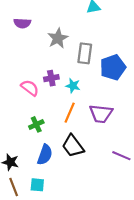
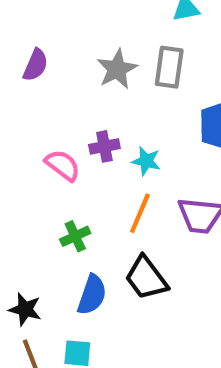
purple semicircle: (22, 23) -> (36, 65), moved, turned -70
gray rectangle: (85, 53) -> (169, 67), moved

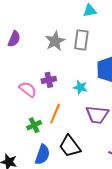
cyan star: (146, 161) -> (80, 87), moved
orange line: (140, 213) -> (55, 114), moved

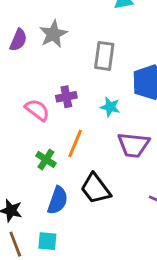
gray rectangle: (81, 40) -> (104, 56), moved
gray star: (55, 41) -> (53, 34), moved
green cross: (34, 125) -> (46, 159), turned -32

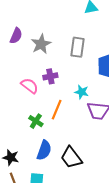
gray star: (53, 34) -> (41, 44), moved
cyan star: (110, 107) -> (82, 92), moved
black trapezoid: (96, 189) -> (71, 158), moved

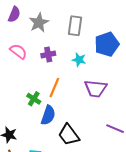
pink semicircle: (30, 86) -> (18, 51), moved
cyan star: (82, 92) -> (79, 60), moved
blue semicircle: (44, 150) -> (48, 115), moved

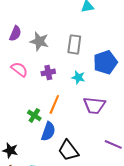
gray star: (39, 23) -> (39, 41), turned -30

